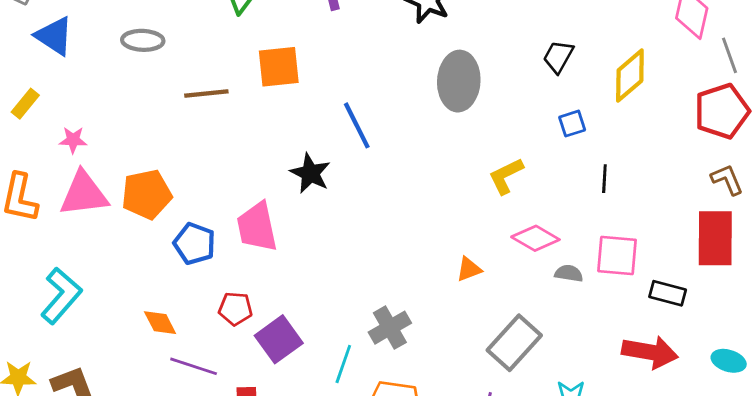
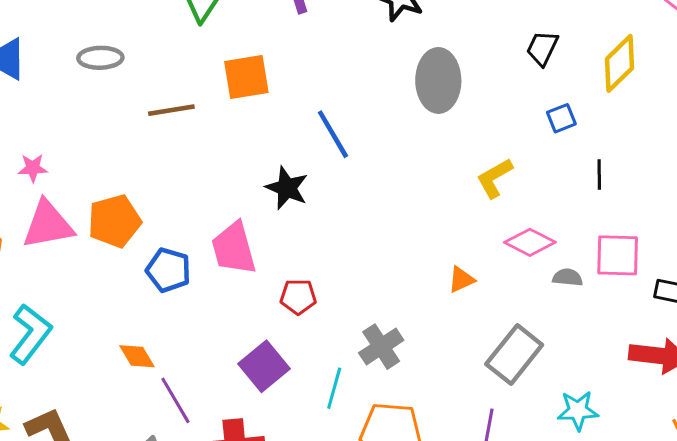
red pentagon: (235, 309) -> (298, 297), moved
purple line: (194, 366) -> (175, 400), turned 45

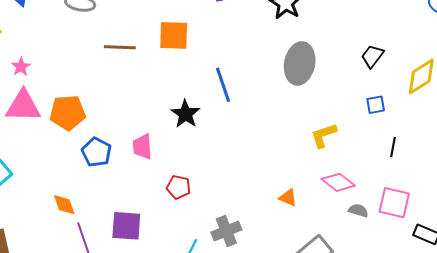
pink star: (33, 168) -> (21, 67), turned 30
pink trapezoid: (234, 248) -> (142, 147), size x0.7
orange triangle: (461, 280) -> (288, 198), turned 36
purple square: (264, 366) -> (126, 226), moved, turned 32

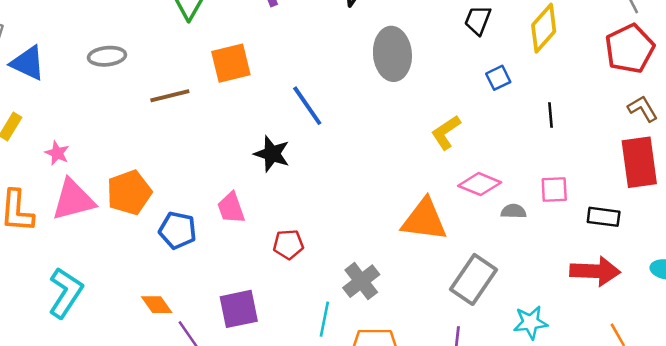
black line: (393, 147) -> (551, 115), moved
orange triangle: (288, 198) -> (424, 220), size x2.0
pink square: (394, 203) -> (554, 190), size x0.7

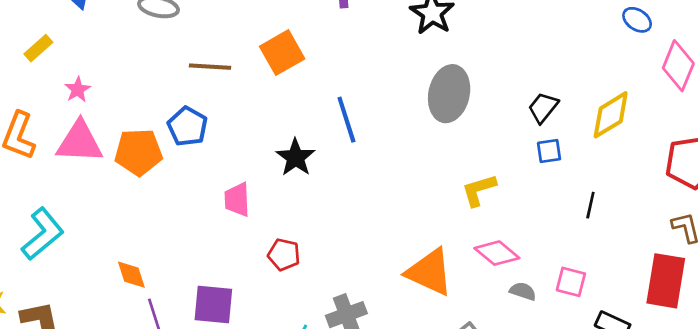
black trapezoid: (478, 20) -> (543, 108), moved
orange square: (231, 63) -> (282, 53), turned -33
blue pentagon: (178, 230) -> (188, 126), moved

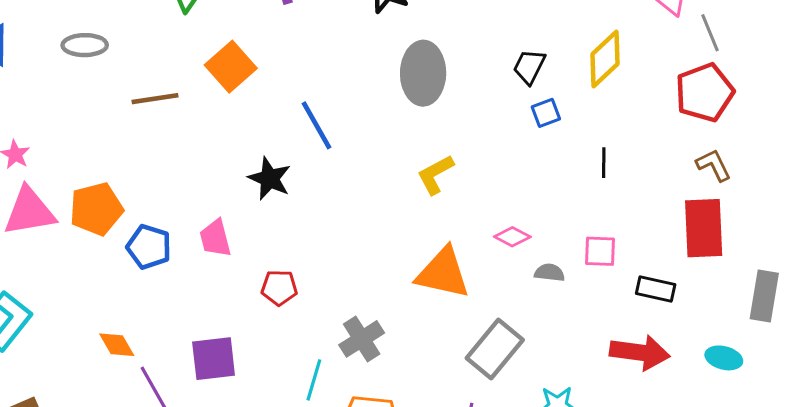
blue pentagon: (188, 126) -> (149, 247), moved
yellow L-shape: (479, 190) -> (435, 174), moved
pink diamond: (497, 253) -> (512, 237), size x0.7

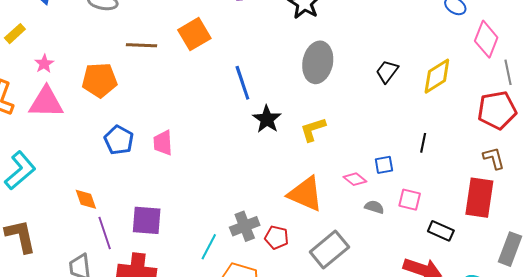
blue square: (546, 113) -> (384, 165), moved
black star: (270, 179) -> (267, 119), moved
orange pentagon: (96, 209) -> (100, 80), moved
red pentagon: (279, 288) -> (277, 237), moved

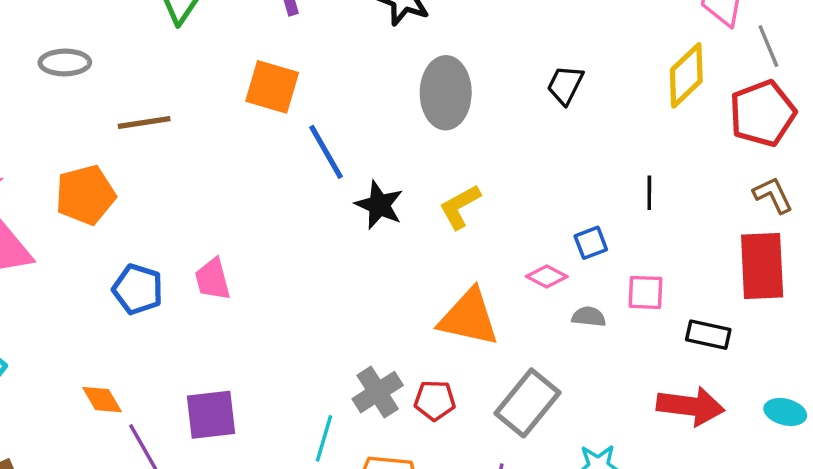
orange square: (194, 34) -> (272, 87), moved, turned -32
yellow diamond: (437, 76) -> (686, 75), moved

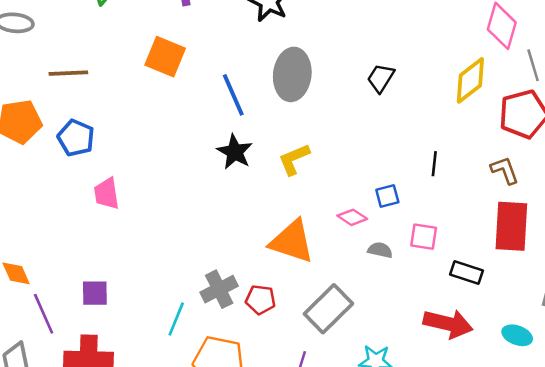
blue line: (326, 152) -> (233, 95), moved
brown L-shape: (773, 195) -> (505, 170), moved
blue pentagon: (138, 289) -> (76, 138), moved
purple square: (211, 415) -> (95, 293), size x0.7

